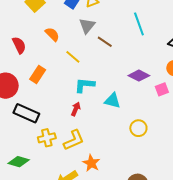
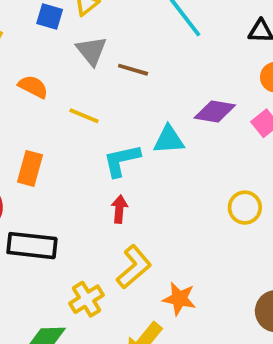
cyan triangle: (112, 101) -> (169, 140), moved
yellow cross: (47, 138) -> (87, 299), moved

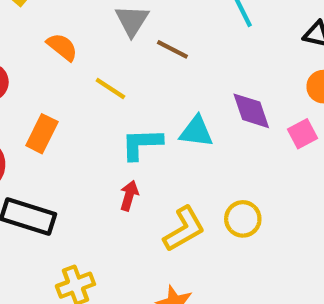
purple diamond: (215, 111) -> (251, 111), turned 51
yellow circle: (245, 208) -> (243, 219), moved
yellow L-shape: (134, 267) -> (184, 229), moved

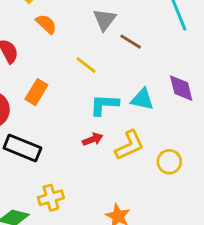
orange semicircle: (62, 47) -> (46, 24), moved
red arrow: (129, 196) -> (93, 139), turned 48
yellow L-shape: (184, 229) -> (129, 145), moved

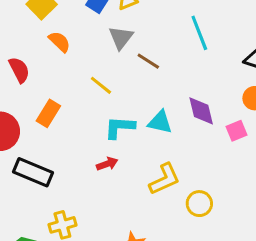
yellow L-shape: (129, 145) -> (165, 179), moved
yellow circle: (169, 162) -> (199, 204), moved

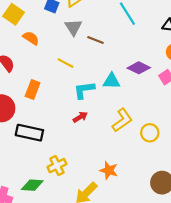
purple diamond: (201, 111) -> (139, 68), turned -40

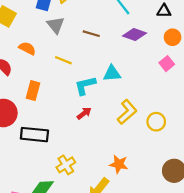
gray triangle: (73, 27) -> (56, 25), moved
orange semicircle: (31, 38) -> (27, 48), moved
purple diamond: (139, 68) -> (134, 34), moved

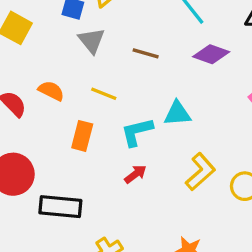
orange semicircle: (27, 48) -> (51, 91), moved
orange rectangle: (33, 91) -> (82, 136), moved

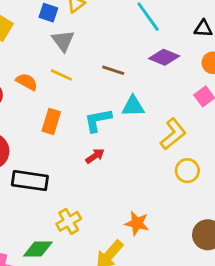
brown line: (146, 53) -> (113, 70), moved
yellow line: (104, 94) -> (61, 75), moved
yellow L-shape: (200, 172) -> (173, 134), moved

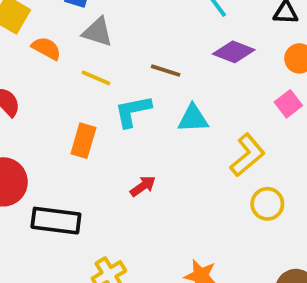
gray triangle: (63, 41) -> (98, 32), turned -35
orange semicircle: (27, 82) -> (46, 48), moved
cyan L-shape: (98, 120) -> (133, 111), moved

